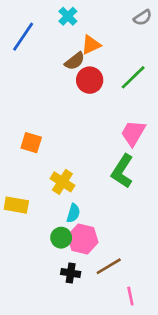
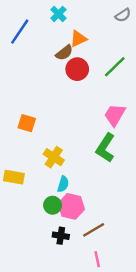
pink line: (130, 296) -> (97, 259), moved

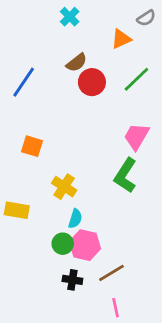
blue line: (20, 32) -> (24, 82), moved
orange triangle: (78, 39) -> (121, 39), moved

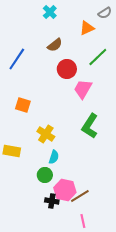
red circle: (92, 82) -> (67, 69), moved
pink trapezoid: (136, 136) -> (83, 89), moved
pink hexagon: (85, 245) -> (65, 190), moved

